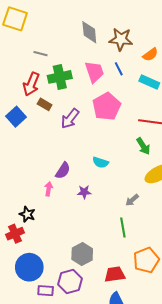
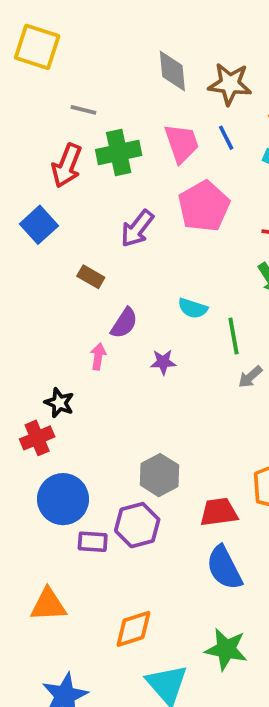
brown rectangle: (45, 104) -> (91, 277), moved
green line: (123, 228) -> (234, 336), moved

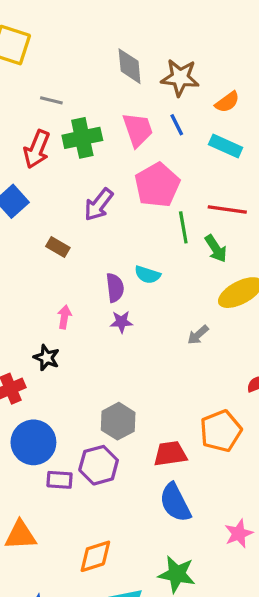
purple semicircle: (124, 323) -> (115, 288), moved, turned -40
green line: (234, 336) -> (183, 227), moved
black star: (59, 403) -> (47, 358), moved

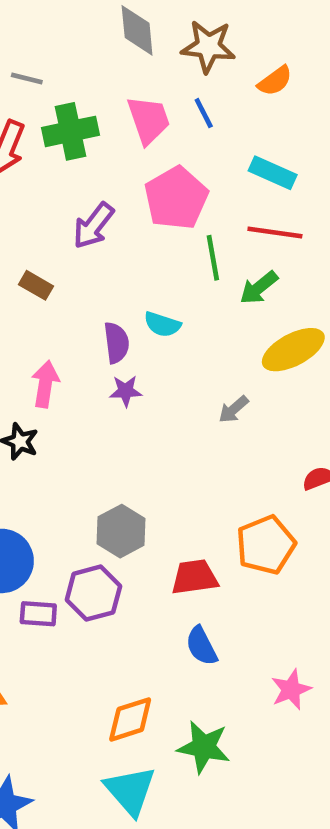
cyan rectangle: (226, 146) -> (273, 173), moved
green arrow: (216, 249) -> (259, 288), turned 84
pink arrow: (64, 317) -> (45, 384), size x1.4
blue semicircle: (175, 503) -> (201, 646), size x0.7
orange diamond: (95, 556) -> (130, 719), moved

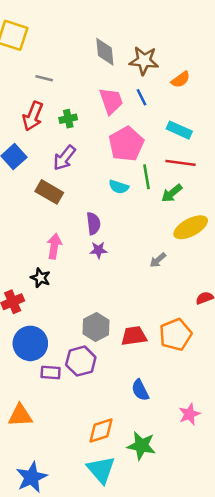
green cross: (70, 131) -> (68, 119), moved, size x0.6
purple arrow: (93, 226) -> (64, 158), moved
brown rectangle: (36, 285) -> (49, 192), size x1.5
cyan semicircle: (162, 324) -> (119, 187), moved
red trapezoid: (195, 577) -> (134, 336), moved

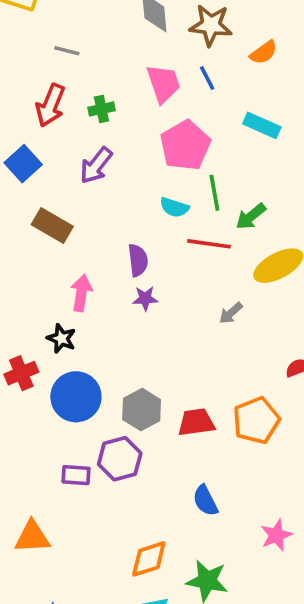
red line: (181, 163) -> (209, 244), moved
brown rectangle: (49, 192) -> (52, 226), moved
blue circle: (30, 343) -> (76, 397), moved

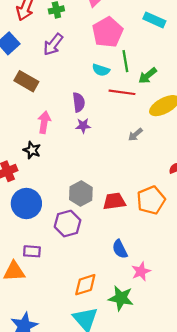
blue circle: (76, 397) -> (26, 204), moved
purple rectangle: (76, 475) -> (32, 251), moved
pink star: (276, 535) -> (141, 271), moved

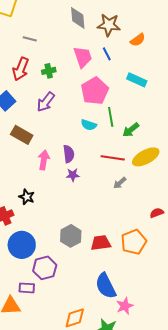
red line: (122, 92) -> (113, 158), moved
pink arrow: (44, 122) -> (44, 160), moved
purple hexagon: (68, 224) -> (45, 268), moved
blue semicircle: (120, 249) -> (106, 286), size x1.5

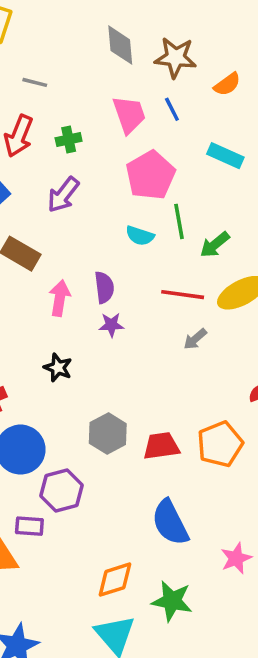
black star: (27, 197) -> (58, 368), moved
pink star: (125, 306) -> (236, 558), moved

